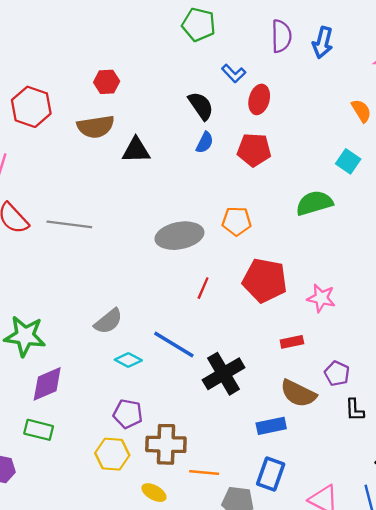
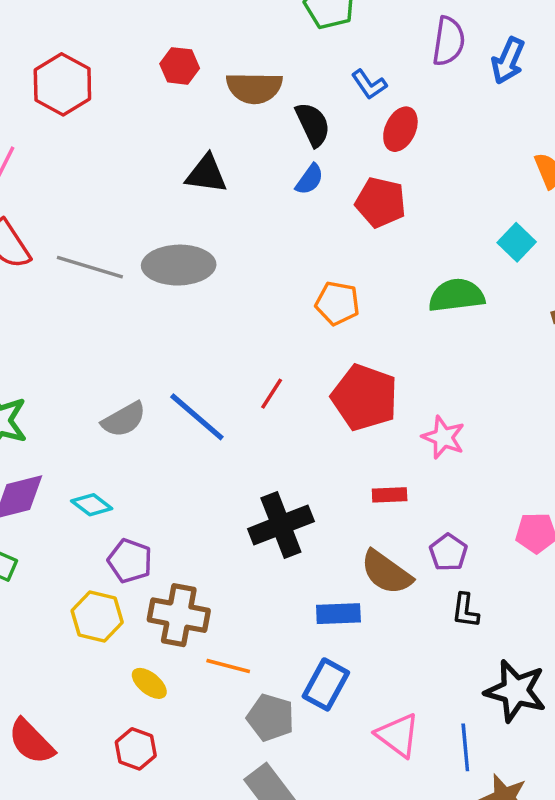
brown semicircle: (96, 127) -> (254, 88), moved
gray ellipse: (179, 236) -> (179, 265), moved
blue line: (174, 345) -> (197, 417), moved
cyan diamond: (128, 360) -> (92, 505), moved

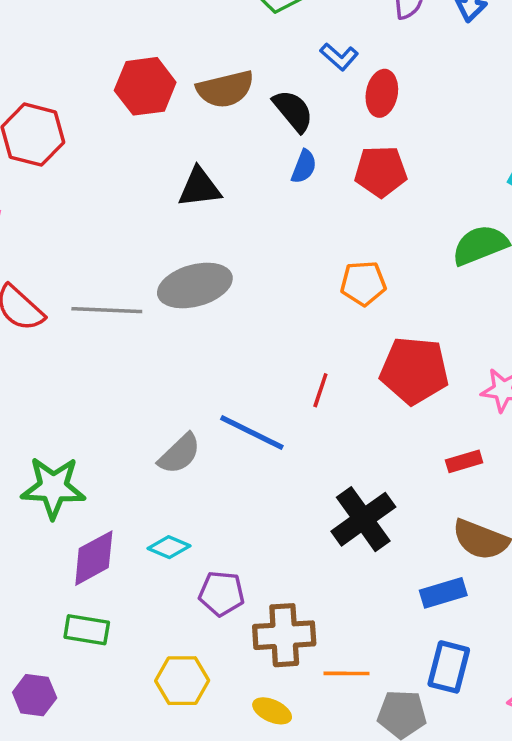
red hexagon: (180, 66) -> (145, 86), size x1.5
yellow hexagon: (97, 616) -> (182, 681), moved

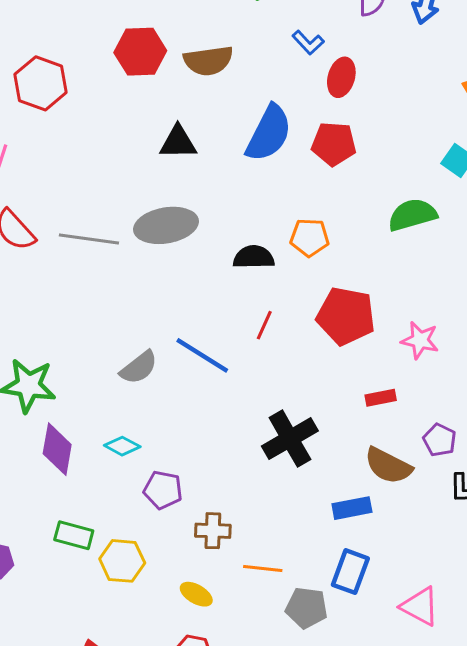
black semicircle: (293, 111) -> (254, 257), moved, turned -57
blue semicircle: (304, 167) -> (269, 133), size x2.0
purple diamond: (94, 558) -> (57, 449), turned -57
green rectangle: (87, 630) -> (74, 535), moved
brown cross: (284, 635) -> (213, 531), size x0.7

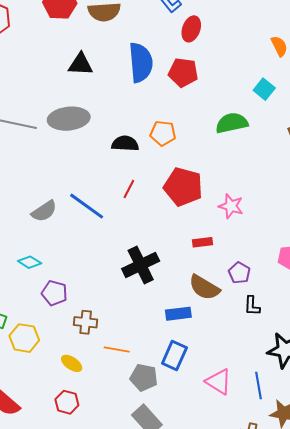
blue semicircle: (269, 133) -> (141, 62), turned -36

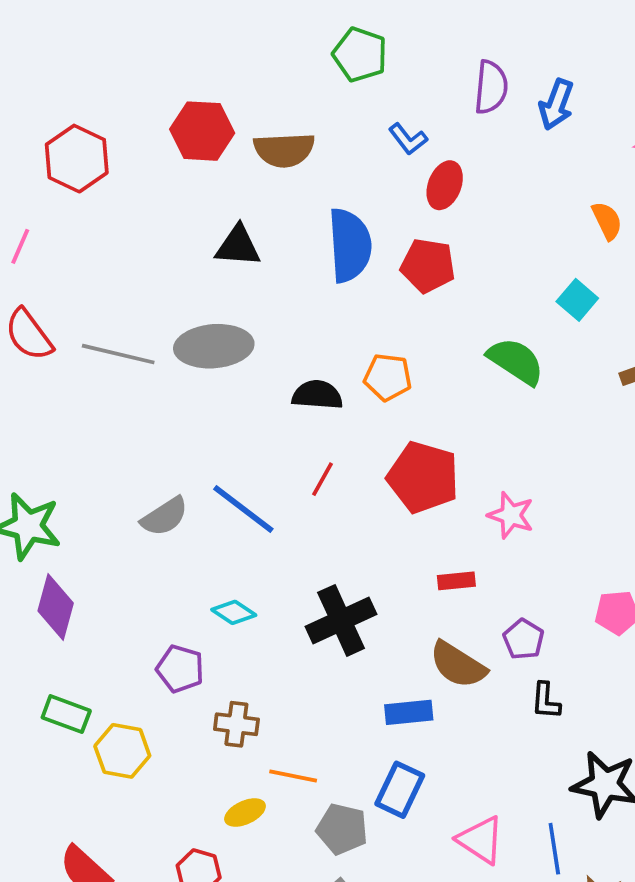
green semicircle: (232, 123) -> (516, 361), turned 44
cyan diamond: (30, 262) -> (234, 612), moved
yellow ellipse: (72, 363) -> (245, 813), moved, turned -60

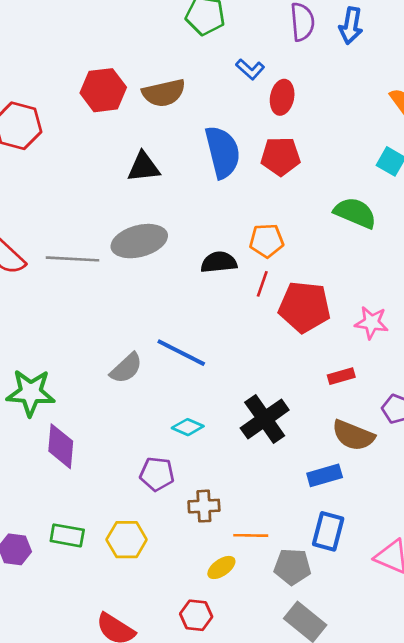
red line: (322, 479) -> (262, 284), moved
green rectangle: (66, 714) -> (67, 535), moved

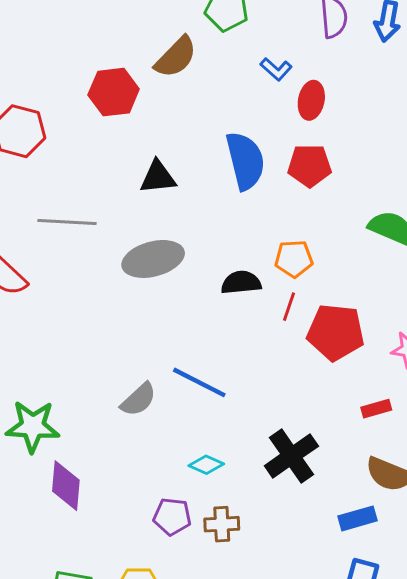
brown semicircle: (164, 93) -> (176, 57), moved, turned -33
gray line: (72, 259) -> (67, 222), moved
brown cross: (204, 506) -> (222, 524), moved

